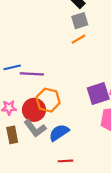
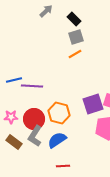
orange hexagon: (48, 100) -> (59, 113), moved
gray L-shape: (35, 128) -> (35, 136), turned 70
brown rectangle: (12, 135) -> (14, 142), turned -42

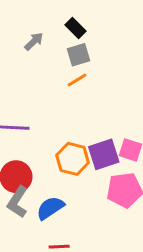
gray arrow: (46, 11) -> (34, 41), moved
orange hexagon: (59, 113) -> (73, 159), moved

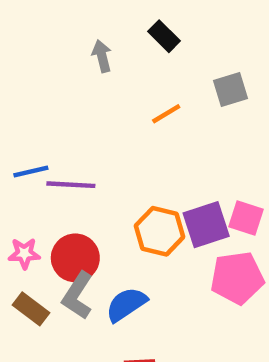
gray arrow: (34, 41) -> (102, 56), turned -60
gray square: (78, 55) -> (230, 89), moved

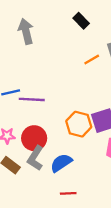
gray arrow: (102, 56) -> (26, 31), moved, size x1.5
orange line: (166, 114) -> (92, 60), moved

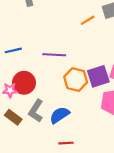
purple line: (32, 99) -> (54, 55), moved
red circle: (34, 138) -> (24, 83), moved

